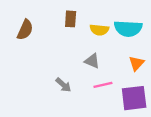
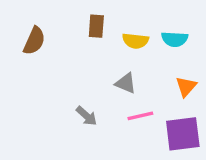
cyan semicircle: (128, 29) -> (175, 39), size x0.7

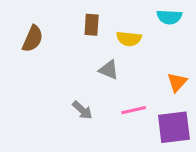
cyan semicircle: (175, 39) -> (169, 17), moved
gray triangle: (126, 83) -> (109, 70), moved

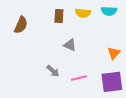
yellow semicircle: (129, 39) -> (83, 13), moved
pink line: (134, 110) -> (79, 78), moved

